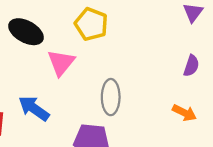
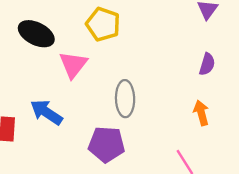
orange arrow: (184, 113) -> (201, 113), turned -130

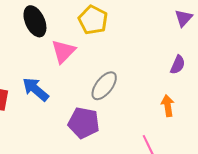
black ellipse: (36, 34) -> (35, 21), turned 32
gray ellipse: (125, 99) -> (104, 86), turned 32

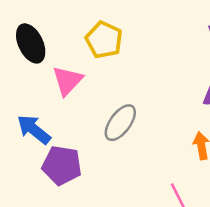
purple pentagon: (84, 123) -> (62, 165), moved

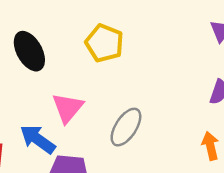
pink triangle: (68, 81) -> (68, 108), moved

